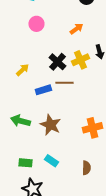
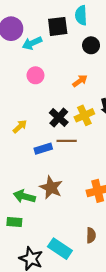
green arrow: (20, 121) -> (24, 196), moved
cyan rectangle: (51, 161) -> (60, 249), moved, size x1.5
green rectangle: (25, 163) -> (14, 222), moved

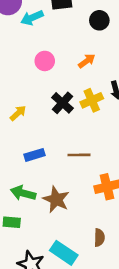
pink circle: (35, 75) -> (45, 61), moved
brown line: (67, 141) -> (79, 155), moved
blue rectangle: (43, 149) -> (35, 155), moved
brown star: (51, 188) -> (56, 199), moved

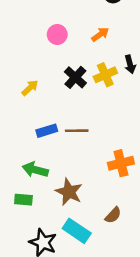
brown line: (79, 155) -> (77, 131), moved
brown star: (56, 199) -> (69, 192), moved
brown semicircle: (99, 238) -> (113, 215), turned 42

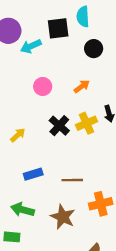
brown line: (77, 131) -> (72, 180), moved
brown star: (69, 192) -> (63, 217), moved

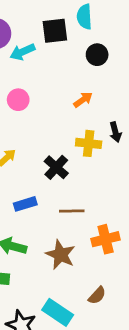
pink circle: (43, 86) -> (18, 100), moved
yellow cross: (87, 123) -> (89, 143), turned 30
black cross: (59, 126) -> (56, 167), moved

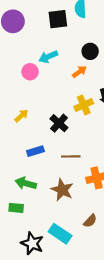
cyan arrow: (22, 52) -> (48, 57), moved
black circle: (97, 55) -> (90, 51), moved
yellow cross: (89, 143) -> (84, 105), turned -30

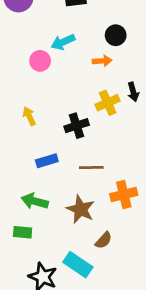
orange arrow: (79, 72) -> (102, 61), turned 32
yellow arrow: (21, 116) -> (29, 116), turned -72
black cross: (59, 123) -> (77, 126), turned 30
brown semicircle: (90, 221) -> (104, 240), moved

